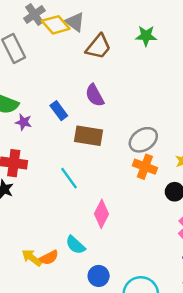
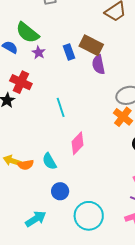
purple semicircle: (95, 95) -> (98, 65), moved
brown rectangle: (88, 136) -> (91, 45), moved
yellow arrow: (32, 258) -> (12, 161), turned -36

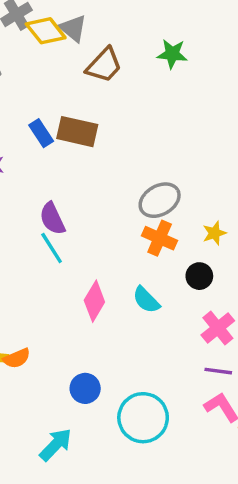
blue rectangle: (69, 52) -> (41, 133), moved
purple semicircle: (98, 65) -> (52, 219), moved
cyan semicircle: (49, 161) -> (146, 300), moved

